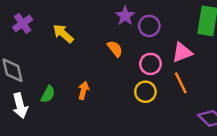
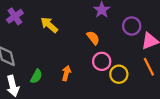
purple circle: (149, 26) -> (132, 26), moved
pink circle: (150, 64) -> (102, 61), moved

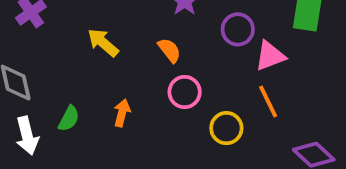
yellow arrow: (49, 25) -> (103, 43), moved
yellow circle: (119, 74) -> (226, 128), moved

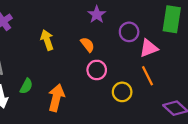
yellow arrow: (103, 43) -> (47, 40), turned 30
orange arrow: (122, 113) -> (56, 98), moved, size x1.6

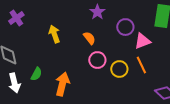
yellow circle: (122, 92) -> (119, 69), moved

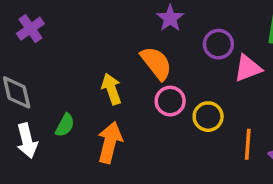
yellow arrow: (54, 34) -> (111, 89), moved
orange semicircle: (89, 38) -> (156, 63), size x1.5
orange line: (141, 65) -> (248, 144), moved, turned 30

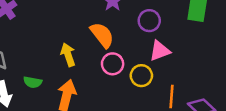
pink triangle: (248, 68) -> (160, 51), moved
green semicircle: (65, 125) -> (33, 82), turned 72

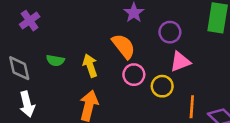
green semicircle: (33, 82) -> (55, 60), moved

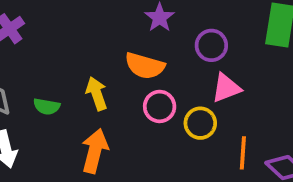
orange semicircle: (124, 46) -> (145, 66), turned 144
green semicircle: (55, 60) -> (47, 106), moved

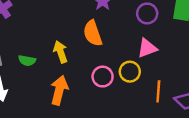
purple circle: (211, 45) -> (147, 13), moved
orange semicircle: (145, 66) -> (93, 33), turned 55
pink circle: (160, 106) -> (103, 77), moved

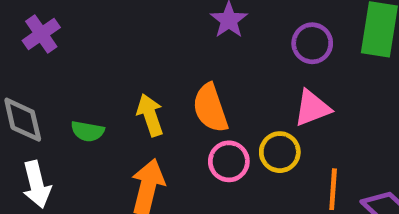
orange semicircle: (93, 33) -> (210, 108), moved

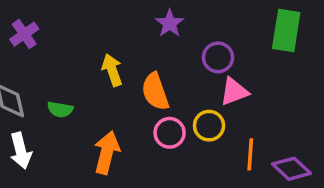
purple circle: (312, 43) -> (218, 57), moved
yellow arrow: (150, 115) -> (112, 70), moved

